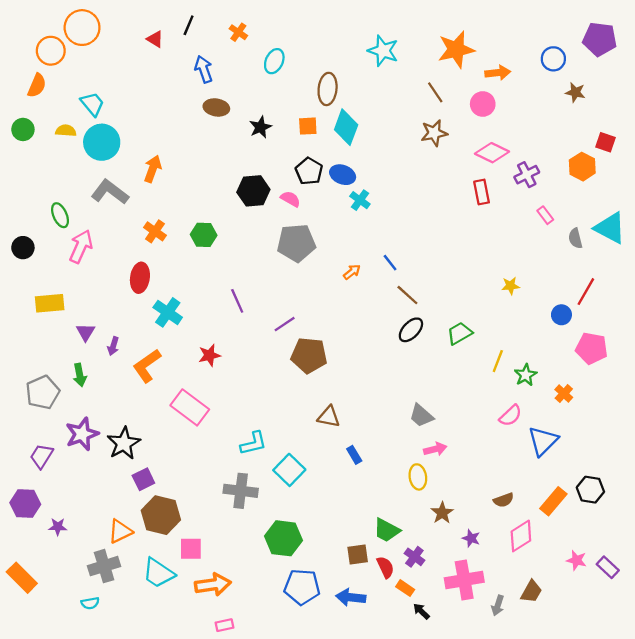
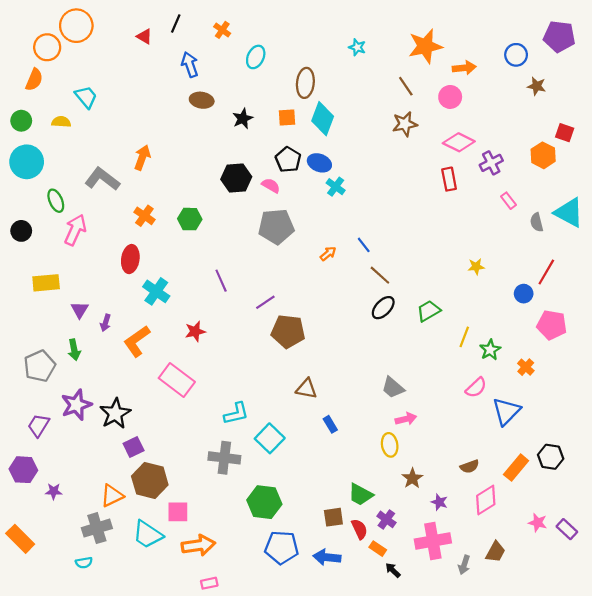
cyan star: (383, 51) -> (357, 47), size x0.6
cyan circle: (102, 142) -> (27, 162), moved

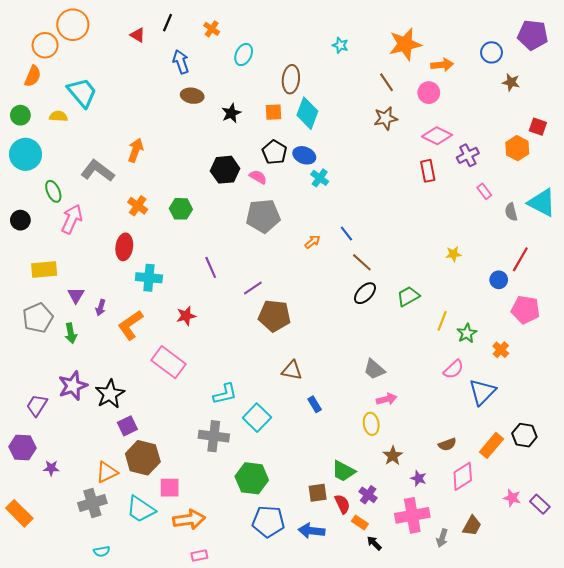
cyan trapezoid: (86, 97) -> (82, 93), size x1.4
cyan cross: (156, 291) -> (149, 278), turned -30
gray pentagon: (40, 366) -> (38, 318), moved
cyan semicircle: (84, 563) -> (102, 551), moved

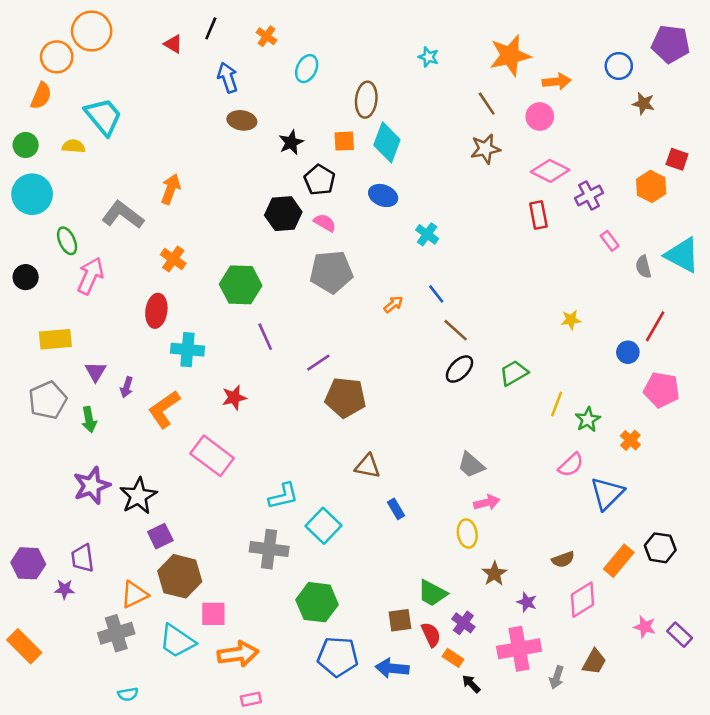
black pentagon: (274, 152) -> (320, 180), moved
cyan cross: (320, 178) -> (427, 234), moved
green hexagon: (181, 209) -> (241, 285), moved, size x1.4
purple trapezoid: (37, 405) -> (83, 558), moved, turned -40

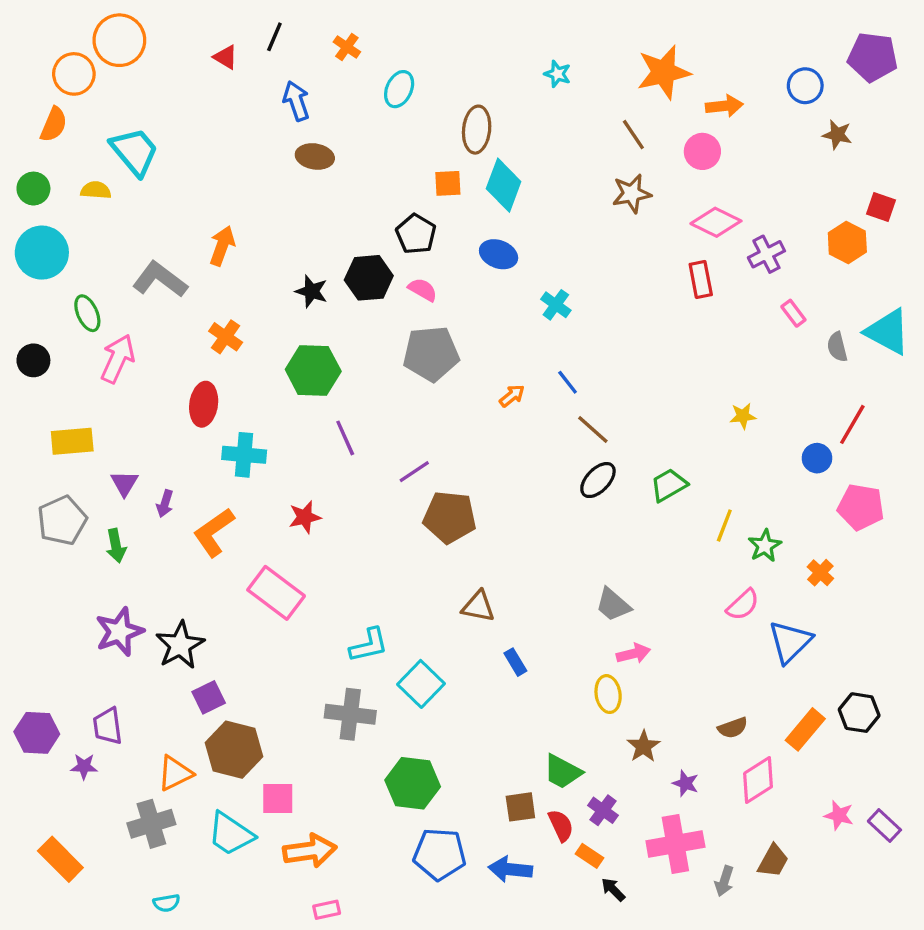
black star: (291, 142) -> (311, 291), moved, turned -30
orange rectangle: (24, 646) -> (60, 859), moved

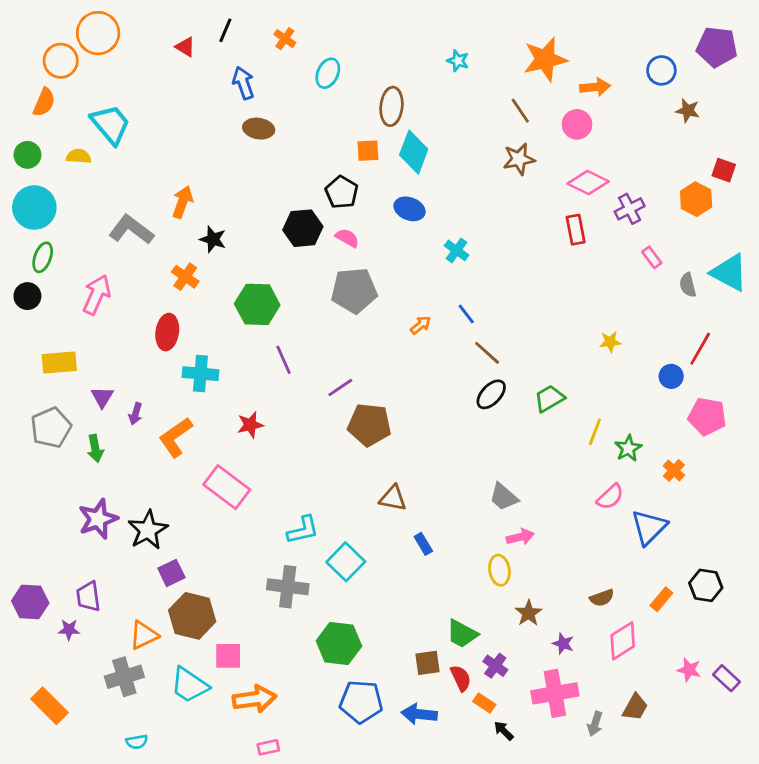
black star: (311, 291) -> (213, 239), moved
green ellipse: (87, 313) -> (43, 257), moved, turned 44
orange rectangle: (805, 729) -> (661, 599), size x0.7

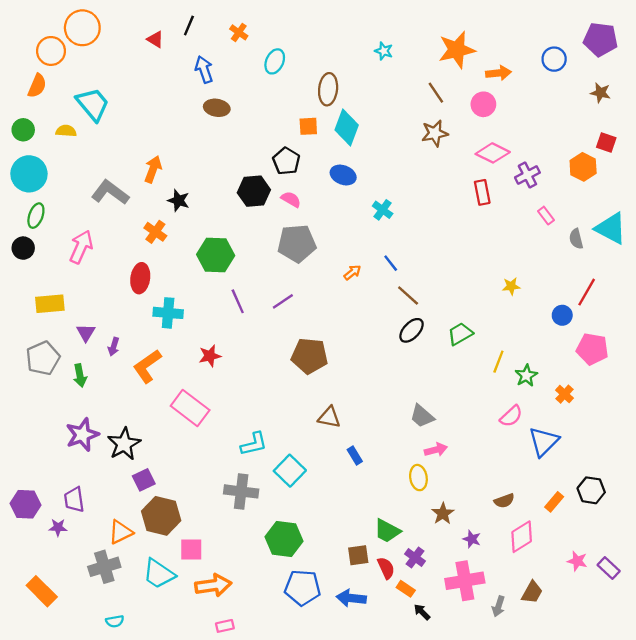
brown star: (688, 111) -> (600, 93), moved
purple line: (340, 387) -> (283, 301), moved

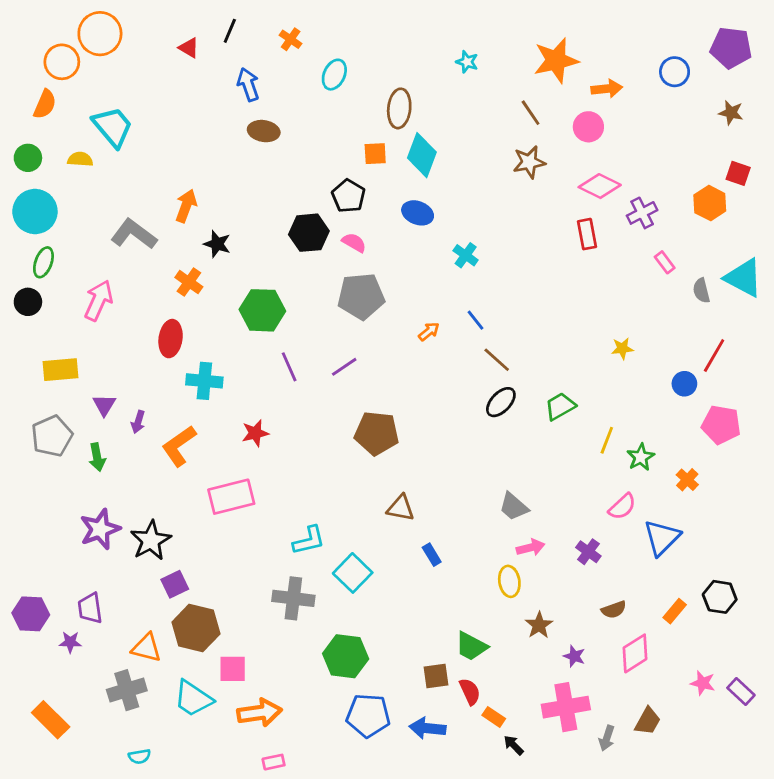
pink rectangle: (190, 408) -> (231, 497), turned -51
orange triangle: (121, 532) -> (147, 648), turned 40
purple cross: (415, 558) -> (588, 552), moved

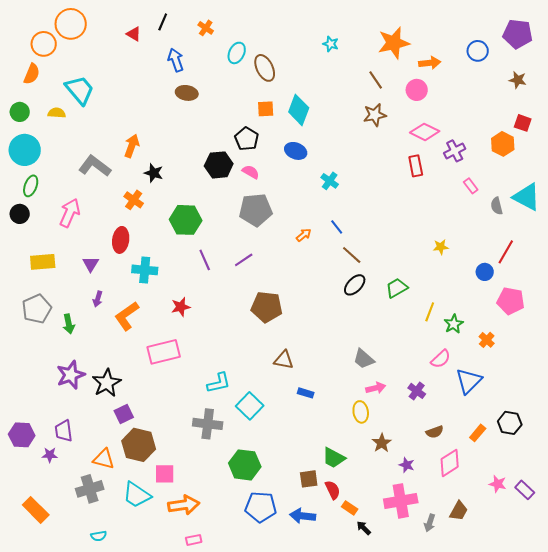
brown ellipse: (399, 108) -> (265, 68), moved, turned -32
purple triangle: (104, 405) -> (91, 264), moved
blue rectangle: (432, 555) -> (306, 393), turned -42

